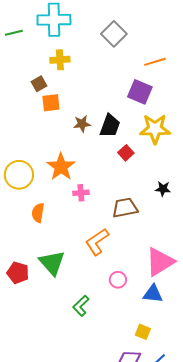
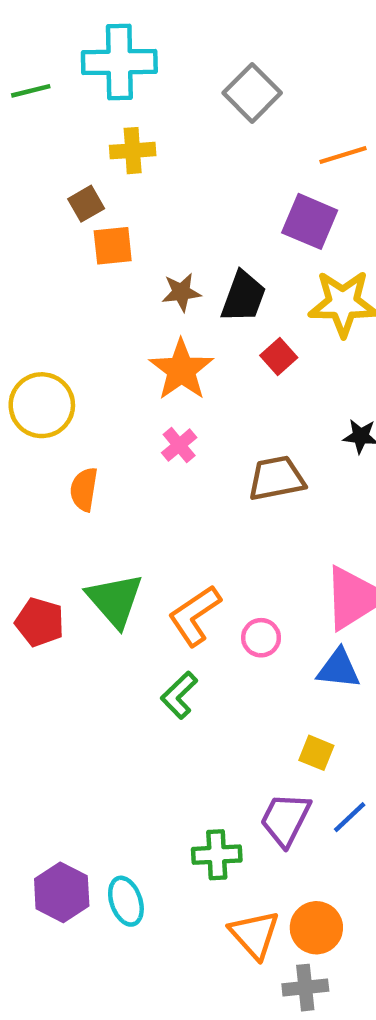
orange star: (61, 167) -> (181, 370), moved
pink cross: (81, 193) -> (179, 445), turned -35
orange L-shape: (97, 242) -> (195, 616), moved

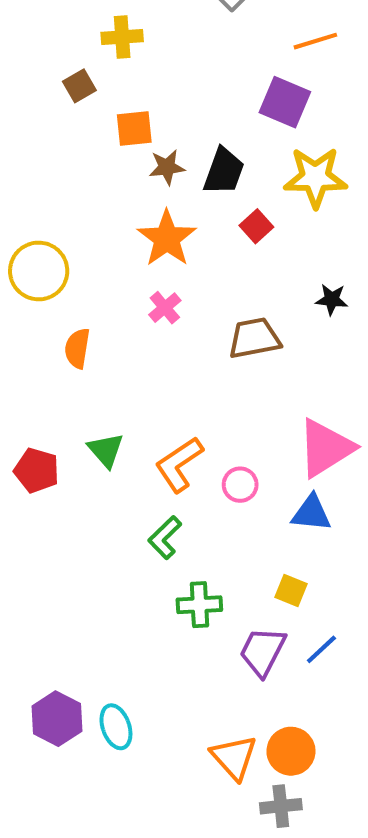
orange square: (113, 246) -> (134, 129), moved
green triangle: (115, 600) -> (106, 450), size x0.7
green cross: (217, 855) -> (199, 605), moved

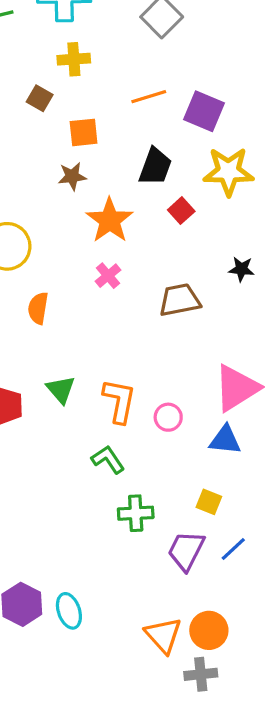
orange line: (315, 41) -> (149, 97), moved
brown square: (79, 86) -> (40, 98), turned -30
brown star: (167, 167) -> (72, 176), moved
orange L-shape: (179, 464) -> (119, 401), turned 135
green L-shape: (165, 538) -> (108, 460), turned 100

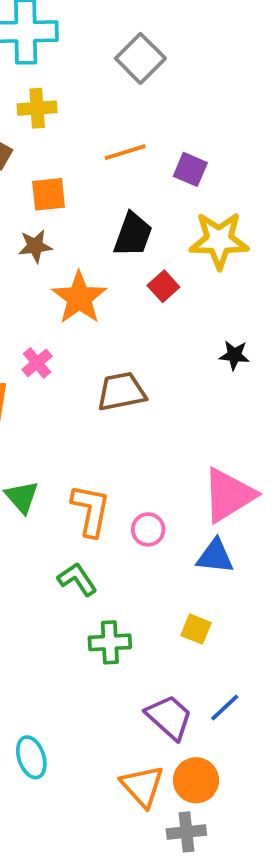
purple square: (204, 111) -> (190, 169), size x0.7
pink cross: (108, 276) -> (37, 363), moved
brown trapezoid: (180, 300) -> (121, 392), moved
blue line: (233, 549) -> (225, 708), moved
purple trapezoid: (186, 551) -> (169, 717), moved, turned 105

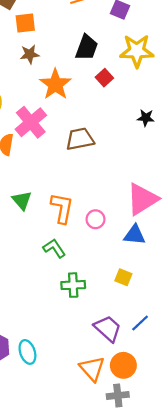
orange square: (49, 194) -> (25, 23), moved
pink cross: (37, 363) -> (31, 122), size x1.8

